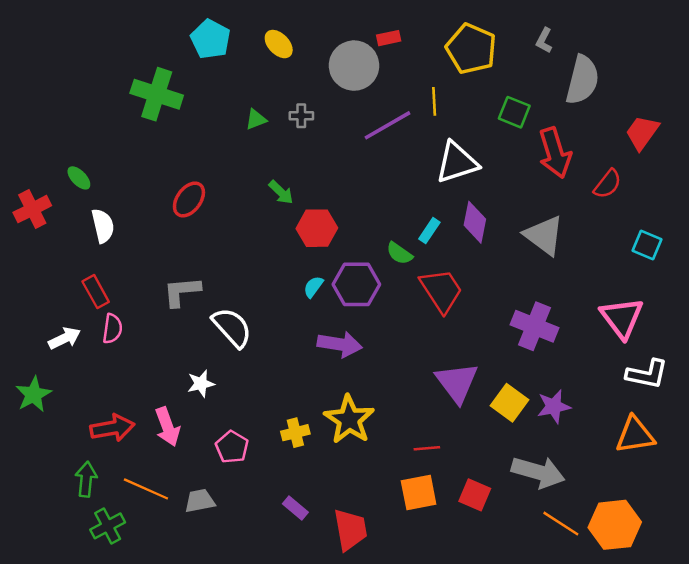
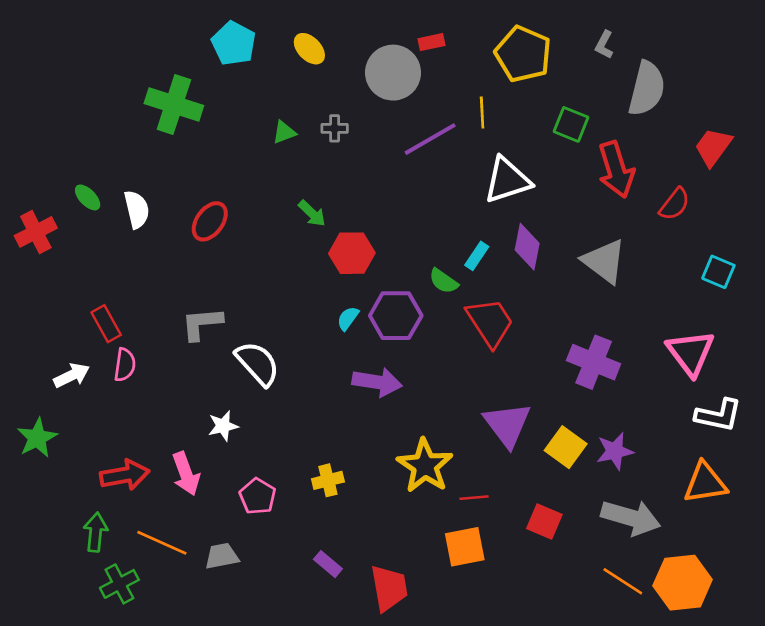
white semicircle: (103, 226) -> (137, 209), moved
yellow star: (349, 420) -> (425, 466), moved
gray arrow: (538, 472) -> (631, 518), moved
red square: (475, 495) -> (544, 522), moved

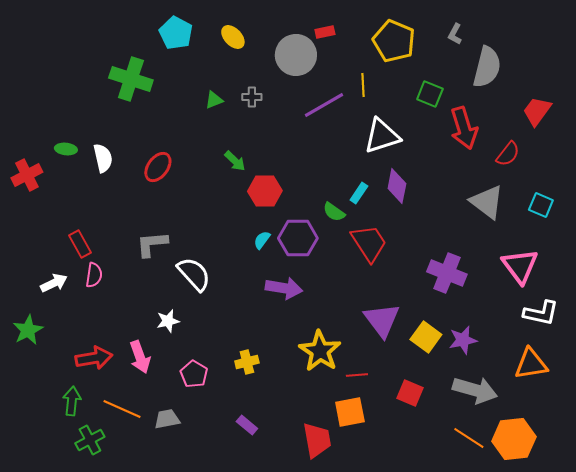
green ellipse: (88, 197) -> (66, 149), turned -40
gray triangle: (604, 261) -> (487, 202), moved
red trapezoid: (389, 588) -> (317, 440), moved

